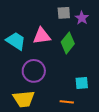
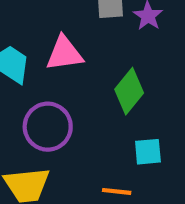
green diamond: (68, 43) -> (129, 91), moved

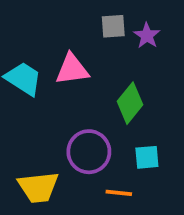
purple circle: (48, 127) -> (89, 152), moved

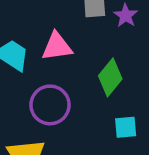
purple circle: (89, 152) -> (50, 105), moved

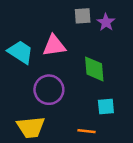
green diamond: (110, 77) -> (94, 69), turned -44

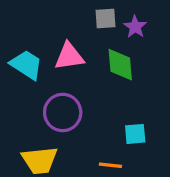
green diamond: (94, 69) -> (120, 65), moved

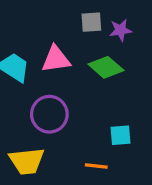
purple star: (135, 27) -> (121, 30), turned 30
green diamond: (120, 65) -> (106, 67), turned -44

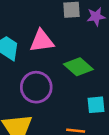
green diamond: (106, 67) -> (78, 67), moved

